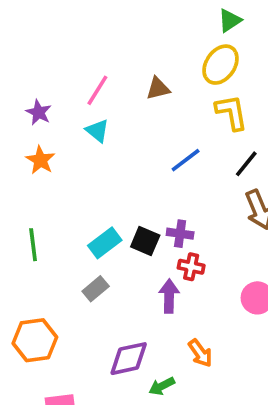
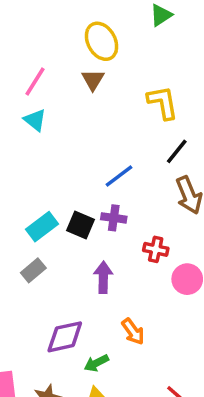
yellow ellipse: (221, 65) -> (102, 41), moved, turned -63
brown triangle: (158, 88) -> (93, 80), turned -45
blue line: (186, 160) -> (119, 176), moved
red cross: (191, 267) -> (156, 249), moved

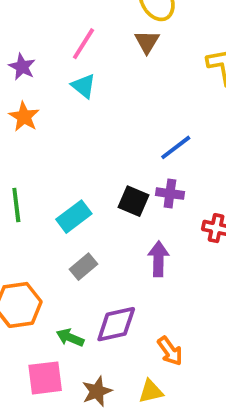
cyan rectangle: (42, 227) -> (74, 217), moved
gray rectangle: (33, 270) -> (84, 267), moved
orange arrow: (133, 332) -> (170, 351), moved
green arrow: (96, 363) -> (70, 338), moved, turned 50

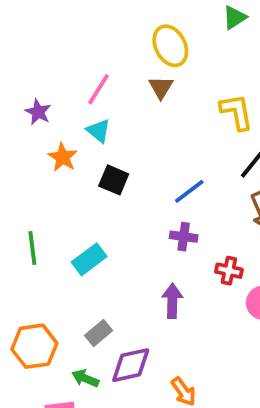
orange star: (24, 117) -> (63, 157), moved
black square: (133, 201) -> (114, 180), moved
gray rectangle: (84, 267) -> (99, 333), moved

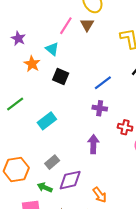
pink line: (99, 89) -> (66, 26), moved
green line: (32, 248) -> (15, 104), moved, turned 60

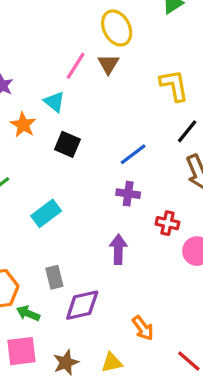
gray rectangle: (52, 162) -> (54, 277), turned -64
green arrow: (45, 187) -> (28, 313), moved
orange arrow: (100, 195) -> (143, 328), moved

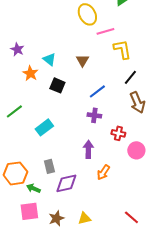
brown triangle: (108, 64) -> (82, 60), moved
pink line: (76, 66) -> (105, 31), moved, turned 42
orange arrow: (143, 328) -> (103, 172), moved, turned 70

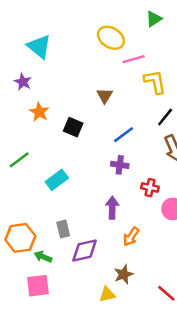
yellow ellipse: (87, 14) -> (111, 38), turned -30
cyan triangle: (49, 59) -> (39, 47), moved, size x1.5
brown star: (56, 218) -> (124, 274), moved

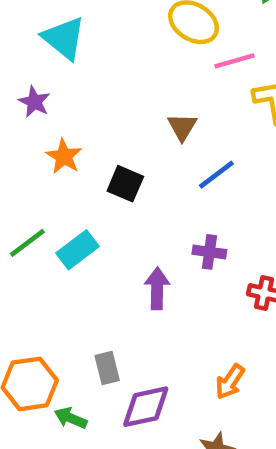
blue line: (124, 135) -> (216, 175), moved
cyan rectangle: (57, 180) -> (78, 250), moved
purple arrow: (112, 208) -> (157, 288), moved

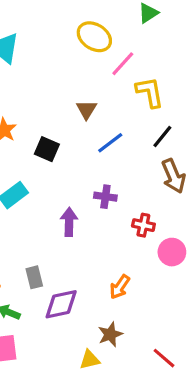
pink line: (234, 61) -> (123, 64), turned -32

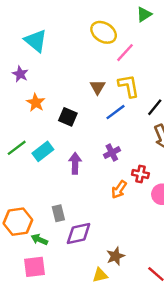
yellow L-shape: (150, 92) -> (129, 86), moved
purple cross: (105, 197) -> (112, 153), turned -35
purple arrow: (69, 222) -> (75, 163), moved
orange arrow: (120, 287) -> (119, 189), moved

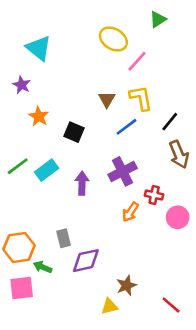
purple cross: (112, 153) -> (123, 171), size x1.5
pink square: (35, 267) -> (22, 288), moved

